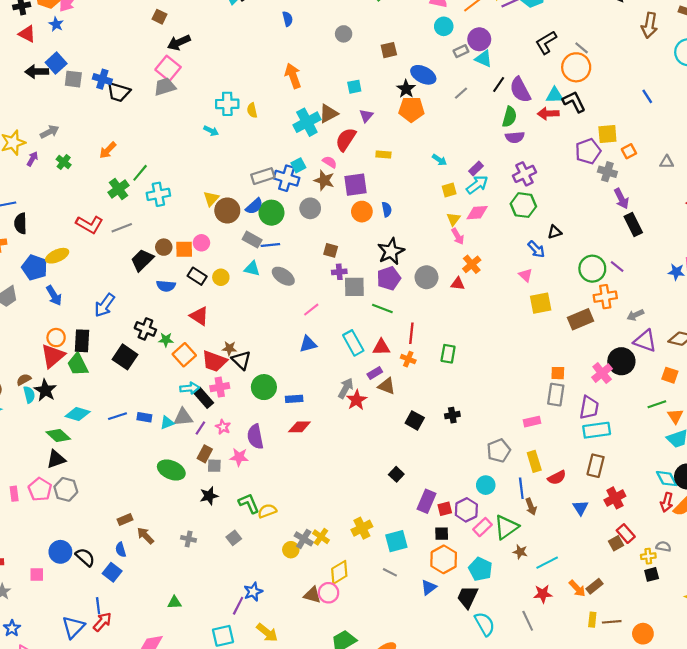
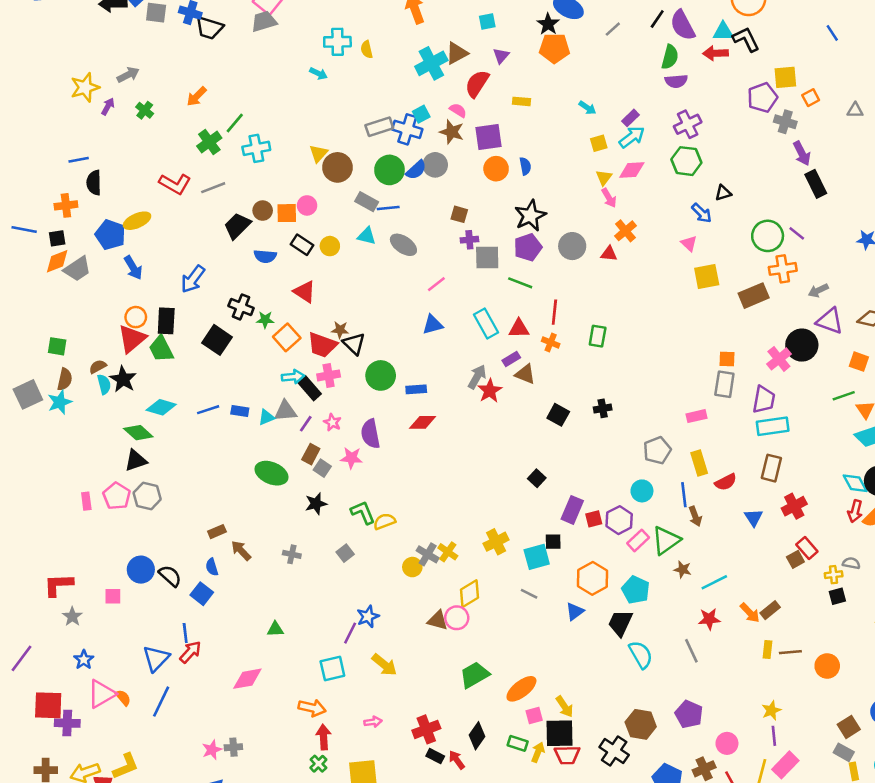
blue semicircle: (254, 206) -> (416, 170), moved
gray square: (214, 466) -> (322, 468), turned 32
black square: (442, 534) -> (553, 542), moved

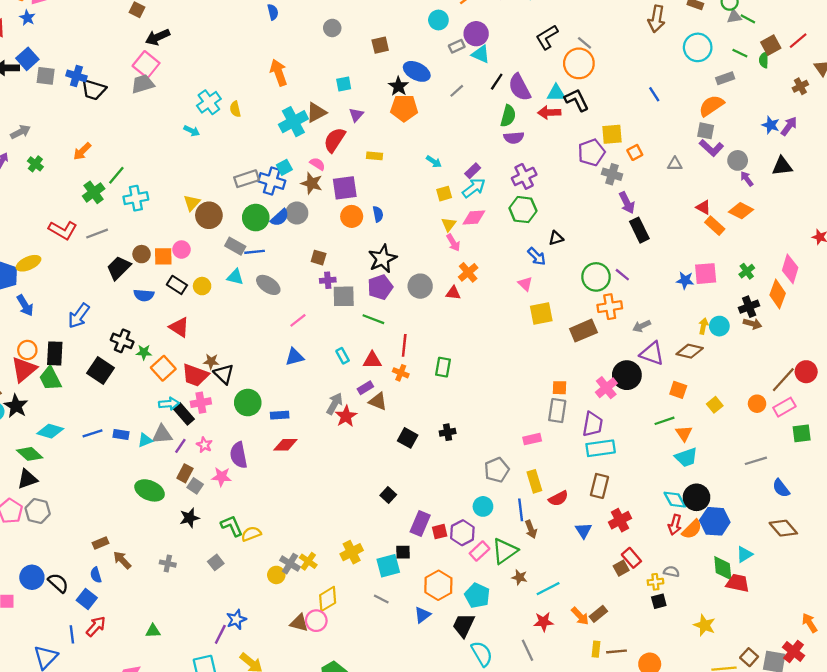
cyan cross: (337, 42) -> (209, 102), turned -35
cyan rectangle: (486, 323) -> (343, 356), size x0.6
red arrow: (190, 652) -> (96, 626), moved

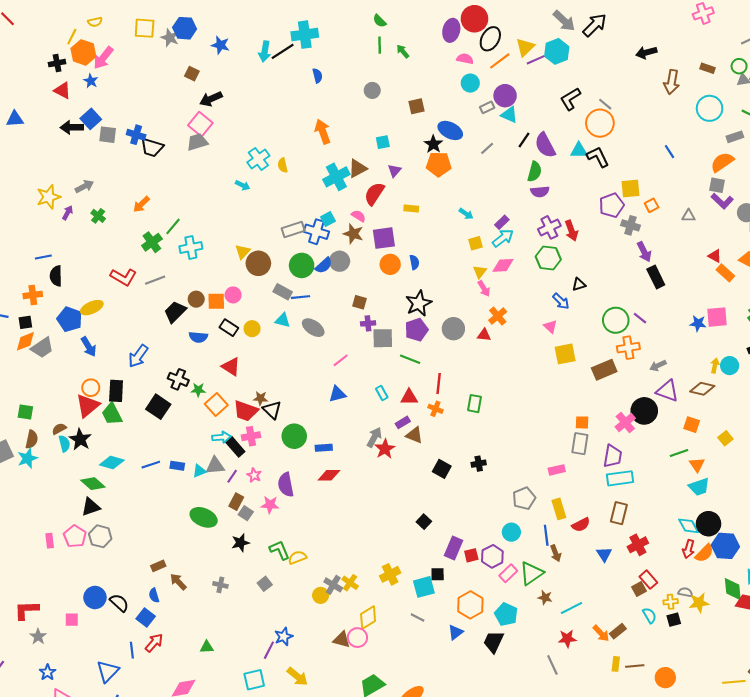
red arrow: (549, 112) -> (571, 231), moved, turned -108
yellow star: (705, 625) -> (699, 603), moved, turned -30
cyan semicircle: (482, 654) -> (649, 615), moved, size x0.7

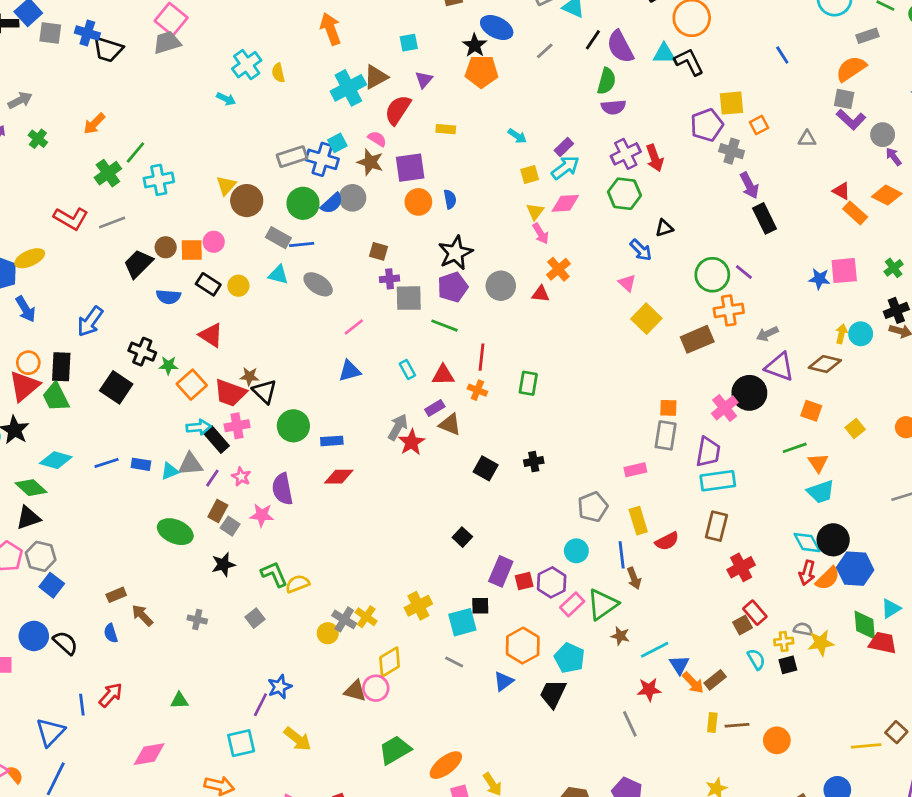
yellow square: (565, 354) -> (646, 319), turned -35
blue triangle: (604, 554) -> (679, 665), moved
blue square: (146, 618) -> (52, 585), moved

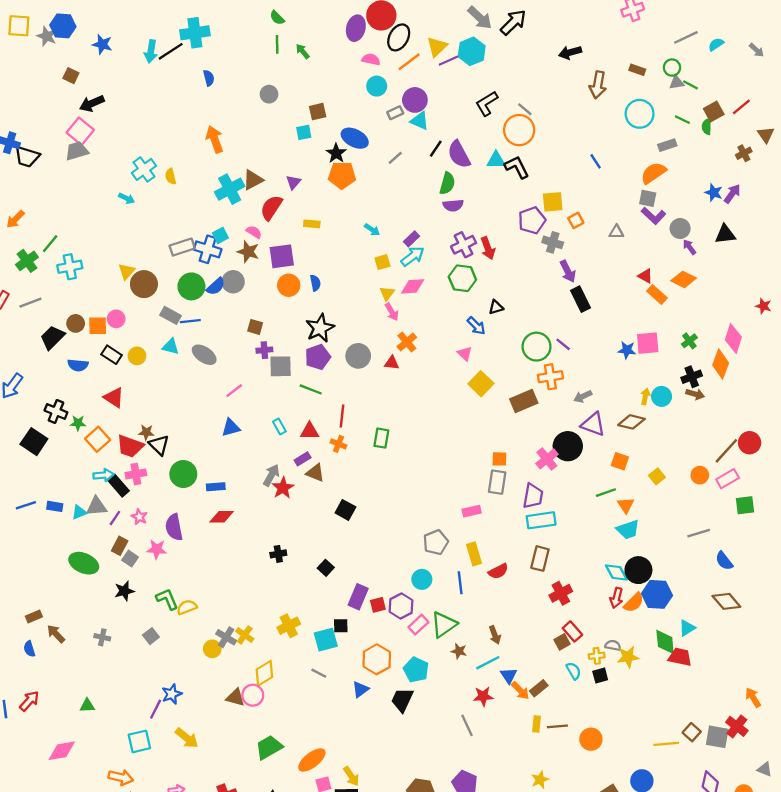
cyan square: (409, 43) -> (304, 132), moved
black cross: (534, 462) -> (278, 554), moved
brown arrow: (634, 578) -> (495, 635), moved

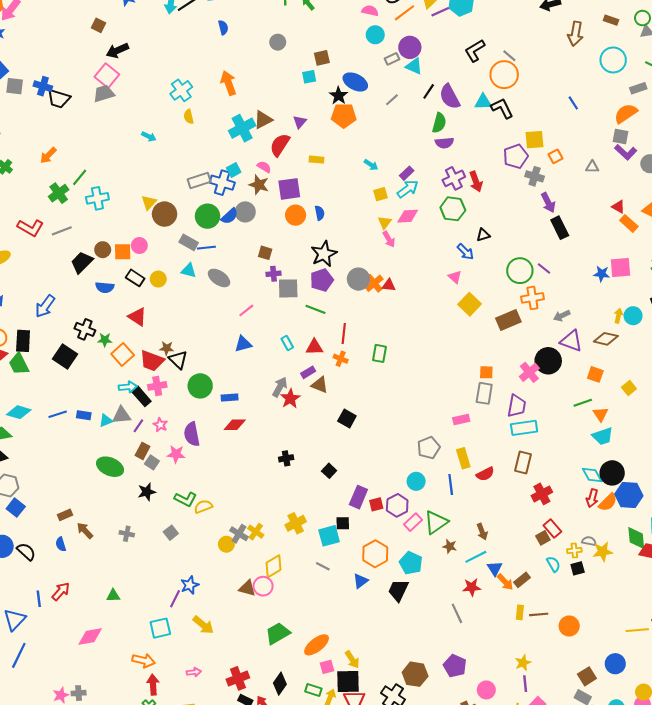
cyan cross: (144, 169) -> (181, 90), moved
orange cross: (407, 342) -> (374, 283), moved
green L-shape: (167, 599) -> (185, 499), turned 140

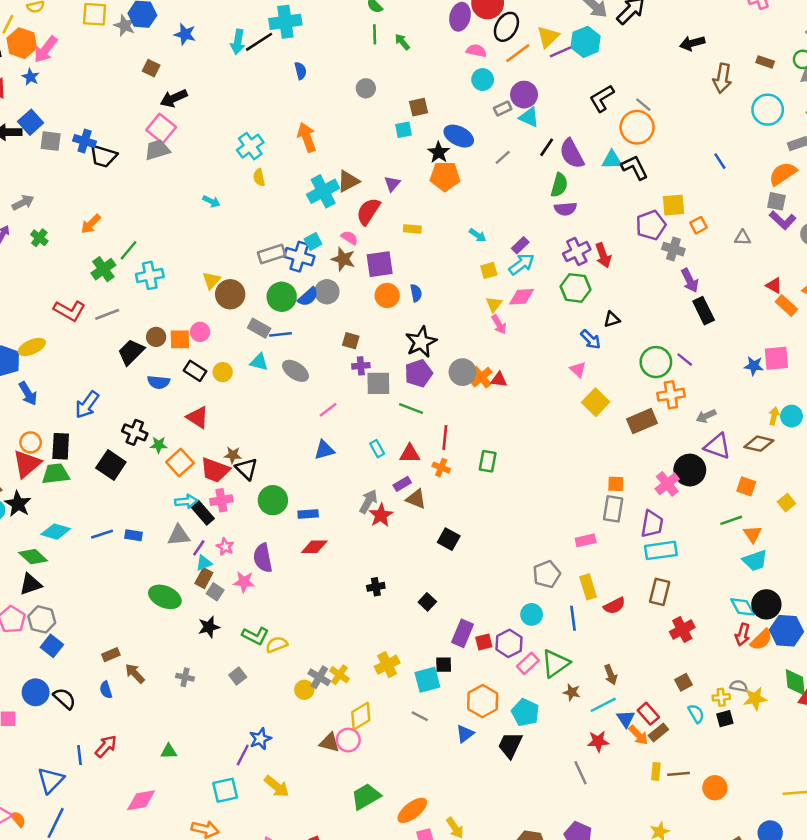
green trapezoid: (19, 364) -> (56, 474), turned 110
cyan triangle: (106, 421) -> (204, 563), moved
red rectangle: (552, 529) -> (648, 714), moved

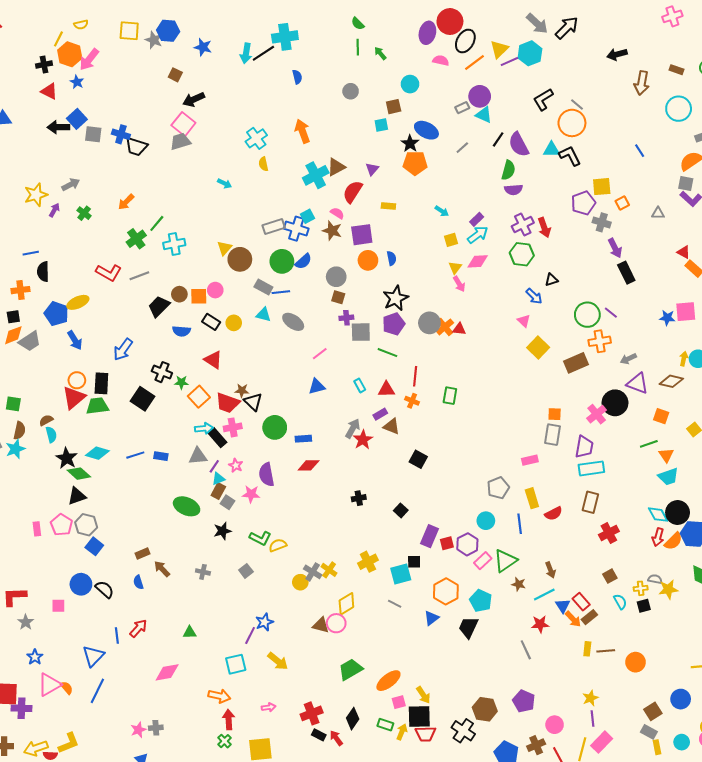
cyan circle: (483, 80) -> (410, 84), moved
gray circle: (327, 292) -> (336, 277), moved
black star: (18, 504) -> (67, 458), moved

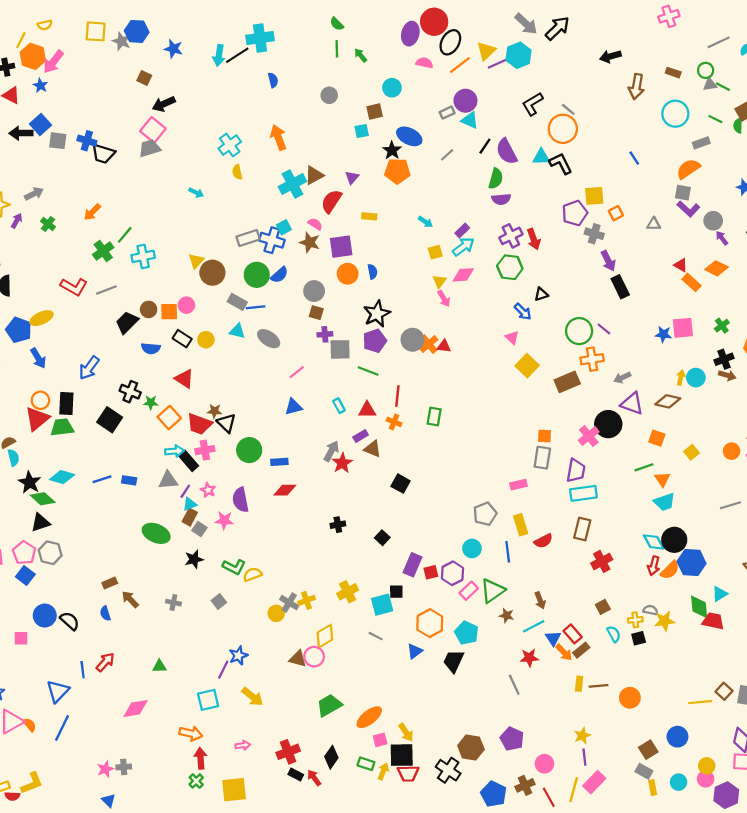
blue square: (94, 546) -> (25, 576), moved
yellow cross: (329, 570) -> (306, 600), turned 35

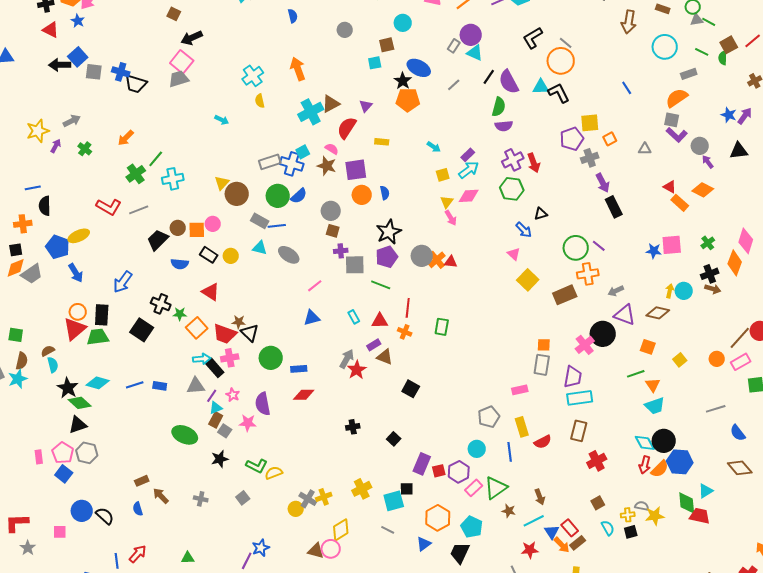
gray rectangle: (447, 113) -> (454, 46), turned -32
gray cross: (594, 234) -> (590, 158), turned -36

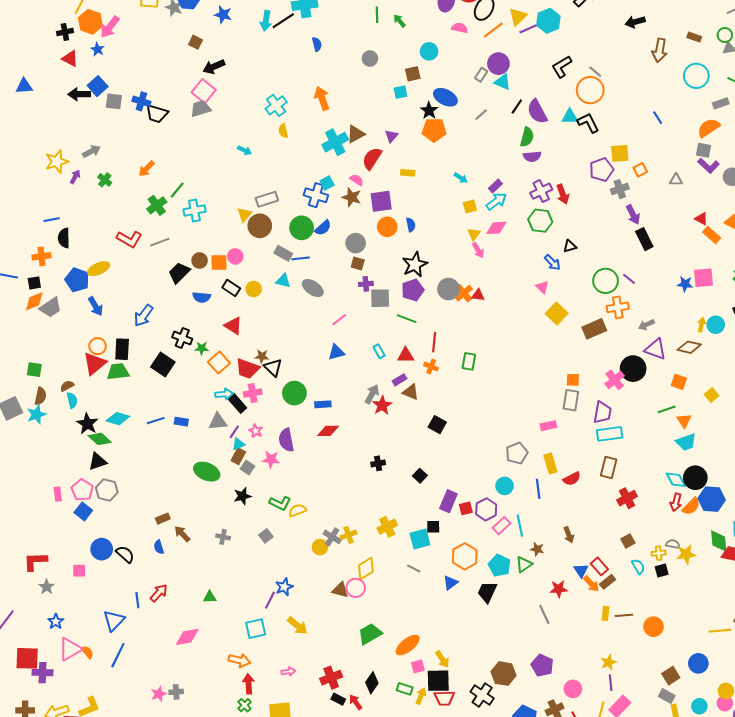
gray rectangle: (270, 162) -> (267, 199), moved
green triangle: (496, 488) -> (524, 564), moved, size x0.7
cyan line: (534, 521) -> (520, 526), moved, turned -75

